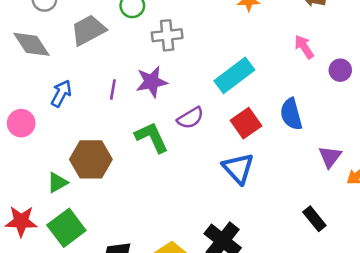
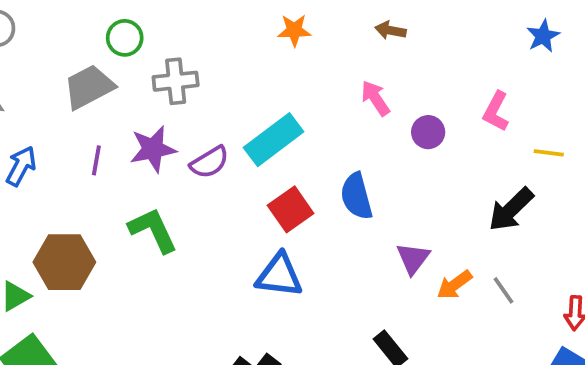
gray trapezoid: (88, 30) -> (89, 87), moved
purple semicircle: (190, 118) -> (209, 162), moved
blue triangle: (238, 168) -> (279, 275), turned -40

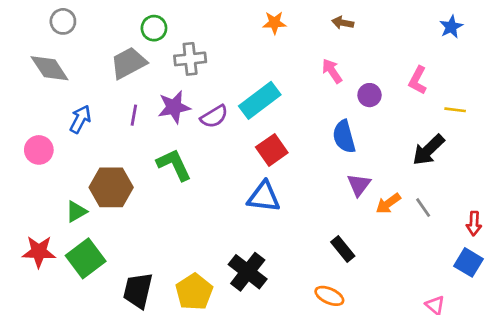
blue semicircle: (357, 196) -> (344, 137), moved

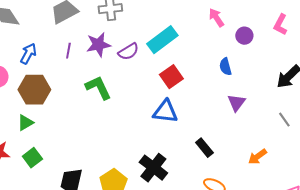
blue semicircle: (344, 137) -> (225, 67), size x0.7
brown hexagon: (111, 187) -> (34, 90), moved
orange arrow: (388, 204) -> (257, 157), moved
black rectangle: (343, 249) -> (204, 148), moved
green square: (86, 258) -> (32, 158), size x0.7

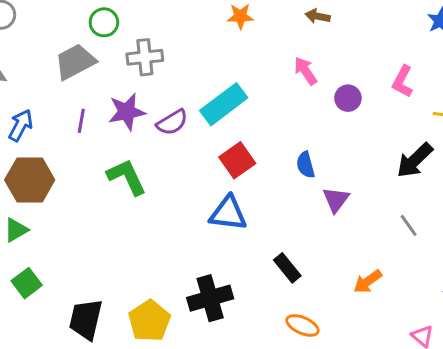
blue semicircle: (225, 67) -> (306, 165), moved
black cross: (153, 168) -> (210, 298), turned 36

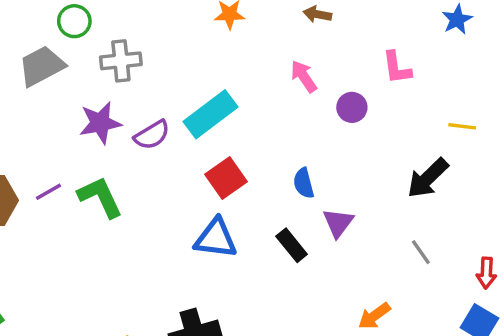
pink L-shape: (403, 81) -> (397, 68), moved, turned -36
purple line: (81, 121) -> (49, 192), moved, turned 50
black rectangle: (287, 268) -> (292, 245), moved

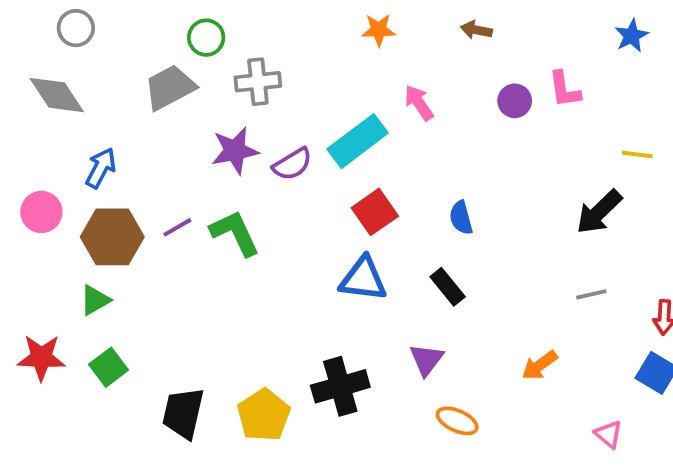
pink arrow: (304, 76) -> (419, 103), moved
purple circle: (352, 107) -> (515, 101), moved
purple triangle: (338, 223) -> (427, 360), moved
gray line: (421, 252) -> (591, 294), turned -68

